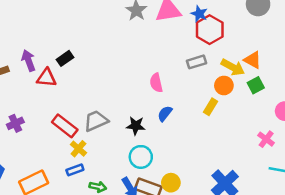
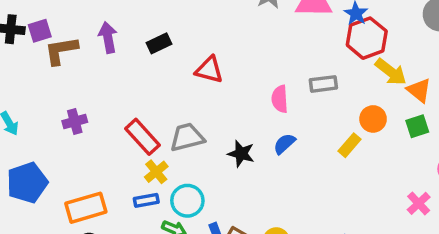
gray rectangle: (197, 62) -> (323, 84), moved
yellow arrow: (233, 67) -> (391, 72), moved
red triangle: (47, 78) -> (209, 70), moved
cyan circle: (141, 157) -> (187, 201), moved

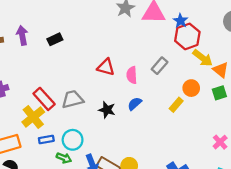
red triangle: (209, 70) -> (106, 67), moved
gray rectangle: (323, 84) -> (160, 66), turned -42
yellow cross: (156, 172) -> (33, 117), moved, size x1.5

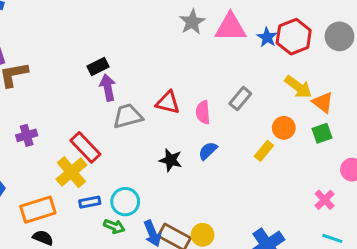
purple arrow: (22, 35) -> (108, 87), moved
red hexagon: (187, 36) -> (294, 37), moved
gray trapezoid: (72, 99) -> (128, 116), moved

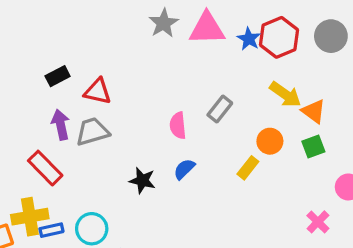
purple arrow: (108, 87) -> (61, 125), moved
red triangle: (168, 102) -> (98, 91), moved
yellow cross: (71, 172) -> (30, 217), moved, turned 32

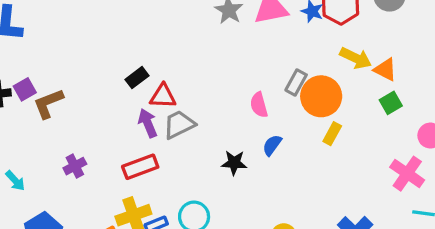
red triangle: (98, 91) -> (163, 96), moved
orange circle: (270, 141) -> (321, 96), moved, size x1.6
red rectangle: (45, 168) -> (140, 167), turned -56
pink cross: (318, 222) -> (407, 174), size x1.5

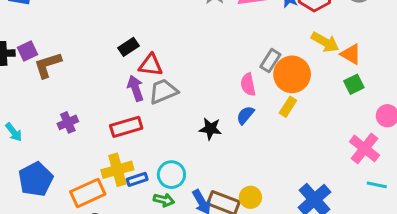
pink semicircle: (259, 105) -> (248, 84), moved
yellow rectangle: (332, 134) -> (288, 107), moved

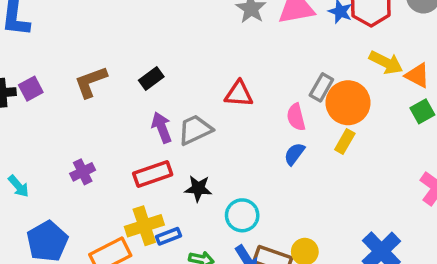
brown L-shape: (48, 65) -> (91, 82), moved
red triangle: (151, 65) -> (239, 94), moved
black star: (210, 129) -> (198, 188), moved
cyan circle: (171, 175) -> (242, 215), moved

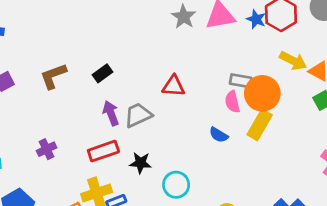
gray rectangle: (321, 87) -> (241, 81), turned 70
pink semicircle: (296, 117) -> (232, 102), moved
yellow rectangle: (345, 141) -> (260, 125), size x1.5
blue semicircle: (294, 154) -> (219, 135), turned -96

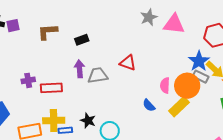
blue star: (256, 19) -> (199, 61), moved, size x1.5
gray rectangle: (241, 81) -> (201, 77), moved
red rectangle: (103, 151) -> (51, 88), moved
black star: (140, 163) -> (88, 121), moved

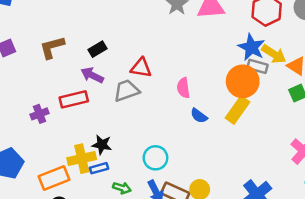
red triangle: (128, 63) -> (141, 68), moved
purple arrow: (79, 69) -> (92, 75), moved, turned -48
pink semicircle: (165, 85) -> (183, 88), moved
red rectangle: (51, 88) -> (74, 99), moved
black star: (88, 121) -> (102, 145), moved

